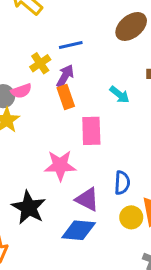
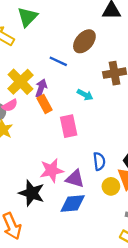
blue line: (71, 45) -> (58, 61), moved, turned 48
yellow cross: (40, 63) -> (20, 82), size x1.6
pink star: (60, 165) -> (52, 170), moved

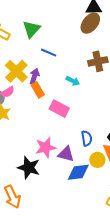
green triangle: (27, 17) -> (31, 29), moved
brown ellipse: (84, 41) -> (90, 23), moved
pink rectangle: (69, 126) -> (59, 109), turned -48
blue diamond: (73, 203) -> (78, 172), moved

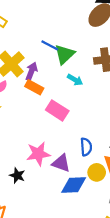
green triangle: (31, 29) -> (64, 54), moved
orange rectangle: (38, 90) -> (34, 87), turned -35
black star: (29, 168) -> (17, 175), size x0.6

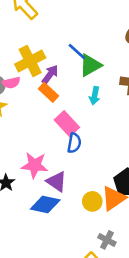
cyan arrow: (75, 80) -> (95, 96), turned 56
blue semicircle: (86, 147) -> (74, 143), moved
blue diamond: (74, 185) -> (45, 204), moved

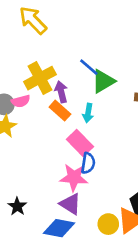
purple arrow: (50, 74) -> (61, 92), turned -48
cyan arrow: (95, 96) -> (88, 113), moved
pink star: (35, 165) -> (74, 177), moved

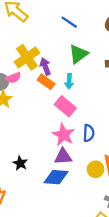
blue line: (89, 67) -> (69, 22), moved
blue semicircle: (88, 163) -> (89, 133), moved
pink star: (74, 177) -> (63, 135), turned 30
purple triangle: (70, 204) -> (63, 157), turned -30

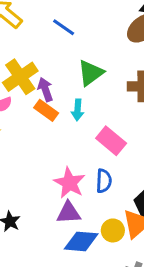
blue line: (69, 22) -> (64, 27), moved
pink rectangle: (65, 106) -> (111, 141), moved
blue diamond: (56, 177) -> (81, 241), moved

